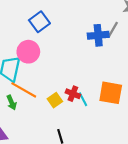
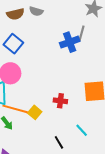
cyan line: (83, 99) -> (82, 130), moved
yellow square: (55, 100) -> (35, 112), moved

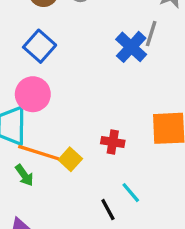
blue cross: (70, 42) -> (131, 47), turned -30
cyan line: (82, 130) -> (131, 193), moved

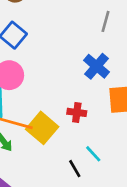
blue cross: (131, 47) -> (97, 66), moved
yellow square: (70, 159) -> (42, 128), size x1.6

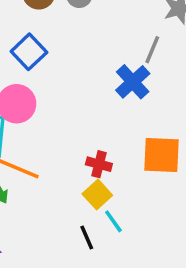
blue cross: (97, 66) -> (133, 82), moved
yellow square: (42, 128) -> (97, 195), moved, size x0.7

